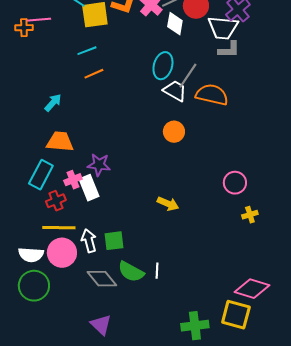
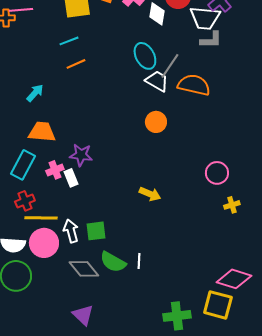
cyan ellipse: (163, 66) -> (145, 56), turned -44
white rectangle: (89, 188) -> (71, 178), size x0.7
red cross: (56, 201) -> (25, 201), moved

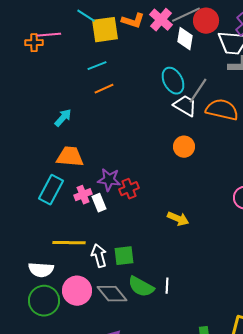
red cross: (25, 201) -> (129, 189), moved
pink circle: (44, 243) -> (77, 291), moved

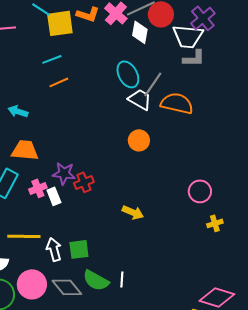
cyan arrow: (63, 118) -> (18, 111), turned -114

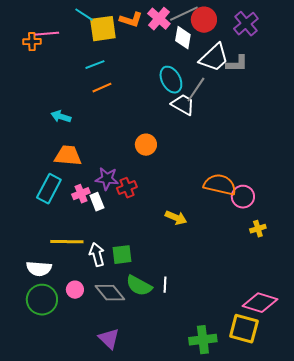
white trapezoid: (188, 36) -> (214, 58), moved, turned -48
orange semicircle: (177, 103) -> (220, 185), moved
orange circle: (139, 140) -> (146, 145), moved
pink circle: (32, 284) -> (75, 290), size x0.6

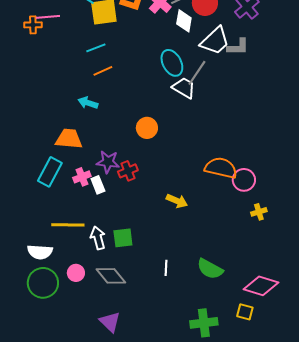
cyan arrow: (61, 117) -> (88, 103), moved
green semicircle: (139, 286) -> (210, 269), moved
yellow square: (244, 329) -> (245, 312), size x0.6

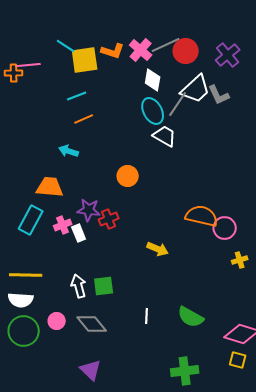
white diamond: (184, 21) -> (153, 80), moved
gray L-shape: (238, 47) -> (219, 95), turned 65
gray line: (197, 73) -> (178, 104), moved
yellow line: (68, 225) -> (26, 275), moved
yellow square: (245, 312) -> (238, 360), moved

